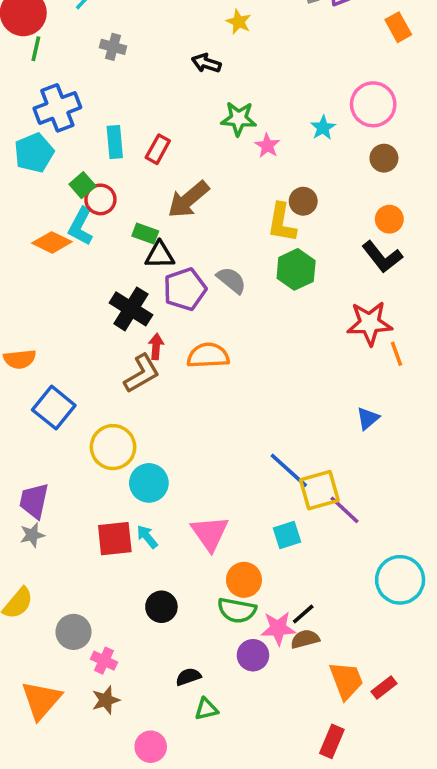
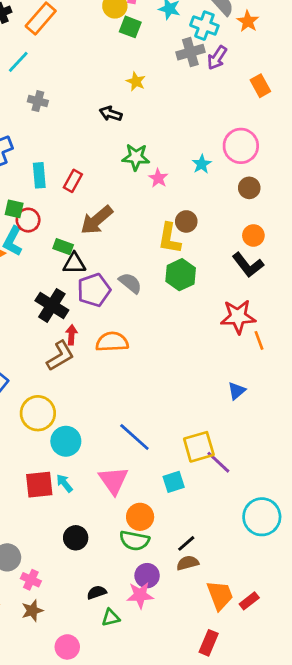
green square: (82, 185) -> (14, 209), turned -36
blue line: (289, 470) -> (134, 437), moved
pink star: (278, 628) -> (140, 595), moved

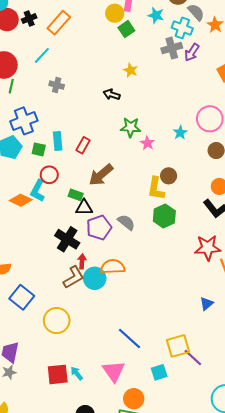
green square: (130, 27) -> (126, 29), turned 35
green square: (14, 209) -> (39, 149), moved
cyan circle: (66, 441) -> (95, 278), moved

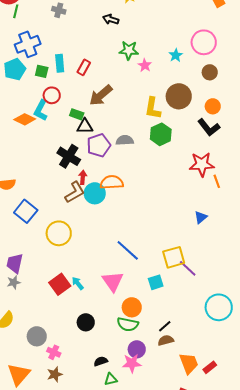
brown circle: (169, 176) -> (179, 96), moved, size x1.6
gray semicircle: (126, 222) -> (125, 140), turned -42
red square: (58, 374) -> (60, 284), turned -30

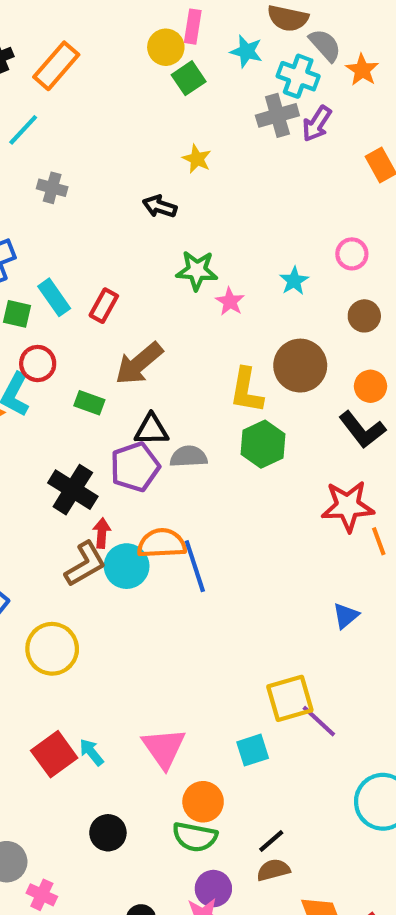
pink circle: (204, 42) -> (352, 254), size x0.6
cyan rectangle: (60, 63) -> (54, 297), turned -30
black triangle: (85, 126) -> (151, 430), moved
blue line: (128, 250) -> (195, 566), moved, turned 30

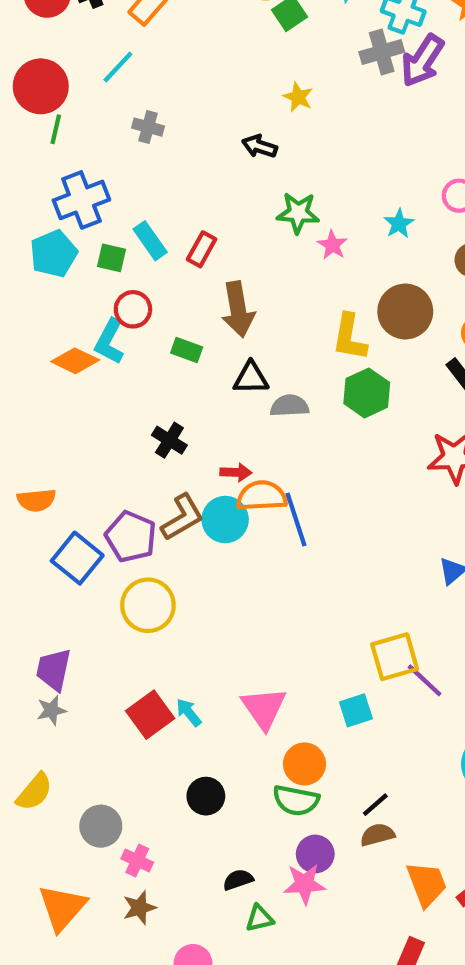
purple arrow: (317, 124) -> (422, 61), size x1.4
brown arrow: (139, 364) -> (238, 309), turned -60
purple pentagon: (135, 467) -> (131, 537), moved, turned -30
black cross: (73, 490) -> (169, 440), size x0.7
red arrow: (102, 533) -> (236, 472), moved, turned 88

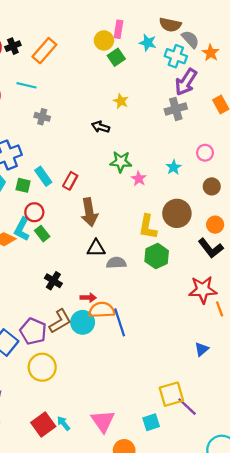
gray cross: (382, 52) -> (176, 109), moved
cyan line: (118, 67) -> (26, 85), turned 60
green rectangle: (187, 350) -> (42, 234), moved, turned 32

